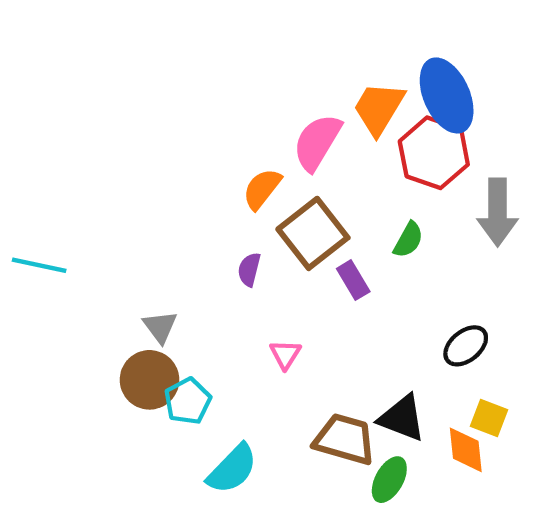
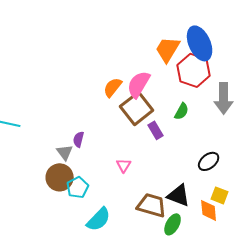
pink semicircle: (317, 142) -> (139, 84), moved
purple semicircle: (249, 269) -> (79, 139), moved

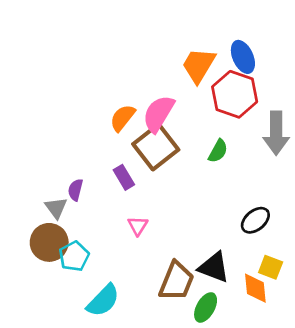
blue ellipse: (200, 43) -> (243, 57), size x0.7
purple rectangle: (156, 130) -> (124, 177), moved
brown trapezoid: (152, 205) -> (176, 281), turned 96

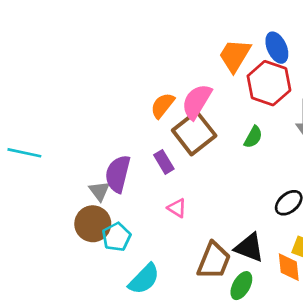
purple semicircle: (75, 190) -> (118, 174), size x1.8
pink triangle: (138, 226) -> (177, 208), turned -30

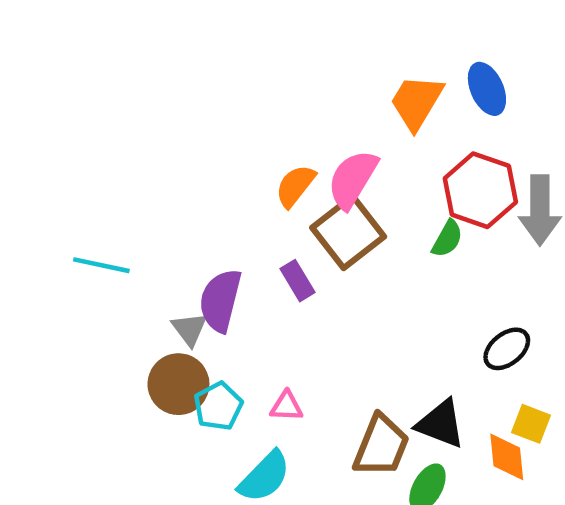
red hexagon: (269, 83) -> (480, 190), moved
cyan line: (24, 153) -> (101, 265), moved
pink triangle: (177, 208) -> (286, 406), moved, turned -30

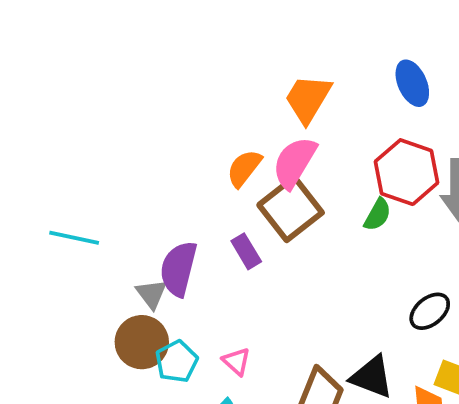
orange trapezoid: (416, 102) -> (308, 99), moved
pink triangle: (286, 406) -> (236, 361), turned 40

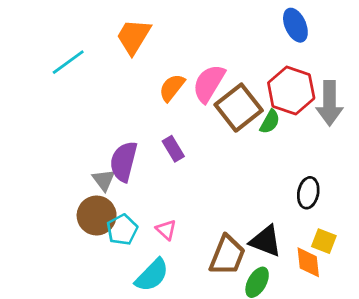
orange trapezoid: (308, 99) -> (134, 37), moved
brown square: (291, 209) -> (239, 108), moved
cyan line: (74, 238) -> (68, 62), moved, turned -48
black ellipse: (430, 311) -> (308, 193), turned -40

